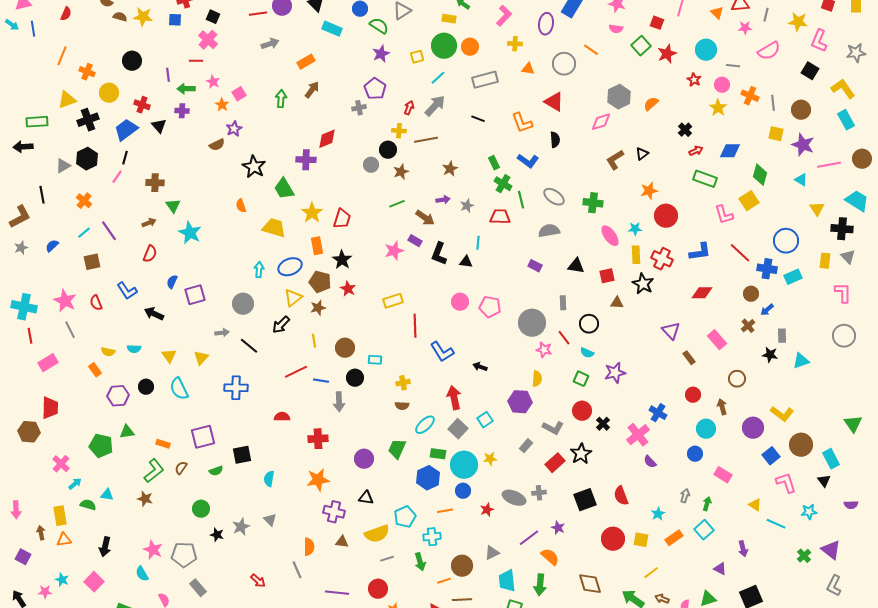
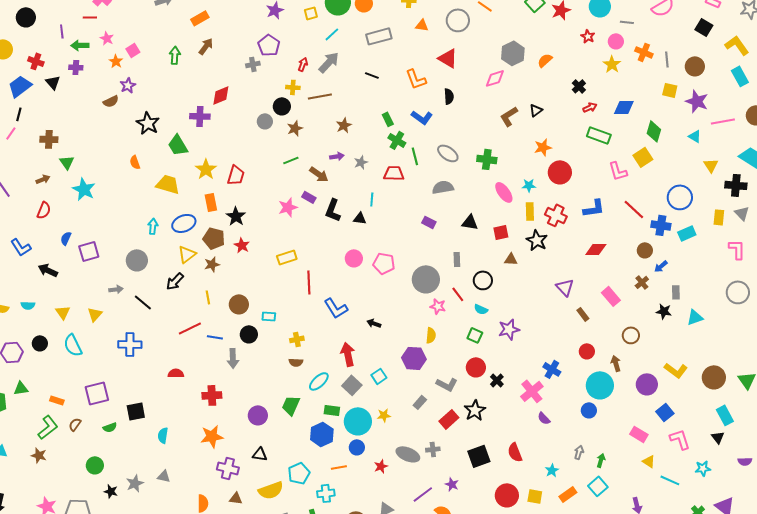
cyan circle: (706, 429) -> (600, 385), size x1.4
brown circle: (801, 445) -> (714, 377), moved
pink rectangle: (723, 475) -> (639, 434), moved
gray triangle: (270, 520) -> (164, 476), turned -32

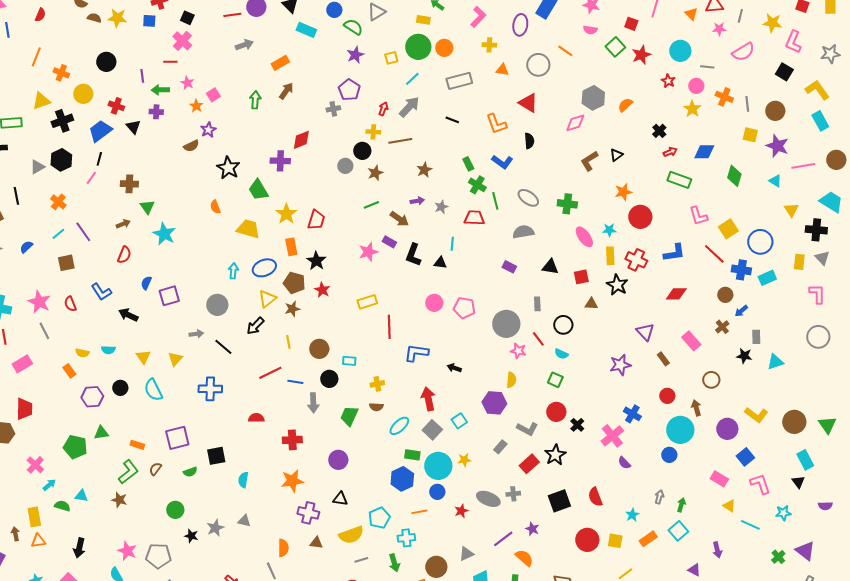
yellow square: (643, 157) -> (728, 229), moved
blue L-shape: (336, 308) -> (416, 353), turned 130
purple star: (509, 329) -> (620, 365), moved
green trapezoid: (291, 405) -> (349, 416), moved

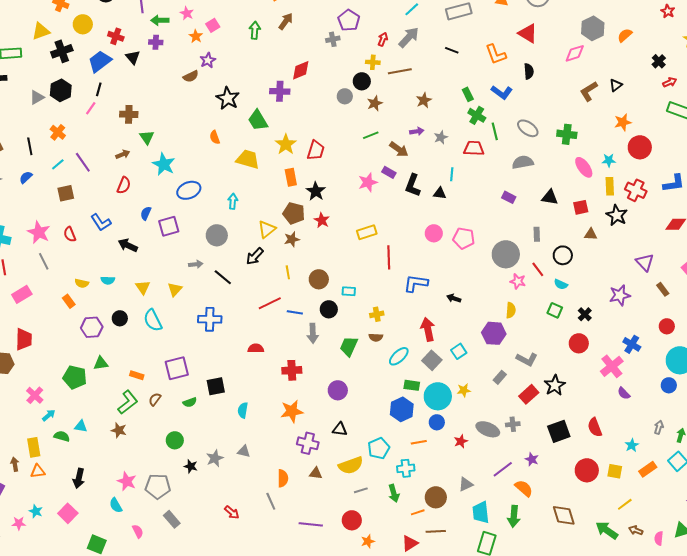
black line: (16, 196) -> (30, 146), moved
blue ellipse: (264, 268) -> (189, 190), moved
red circle: (556, 412) -> (579, 343), moved
black cross: (577, 425) -> (585, 314), moved

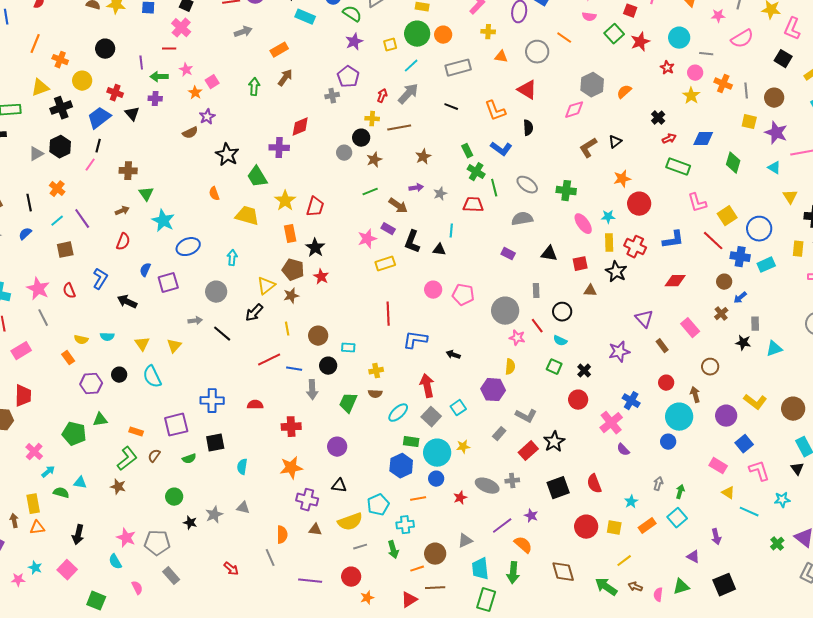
blue L-shape: (101, 222) -> (100, 279), turned -115
yellow rectangle: (367, 232) -> (385, 264), moved
blue cross: (210, 319) -> (212, 401), moved

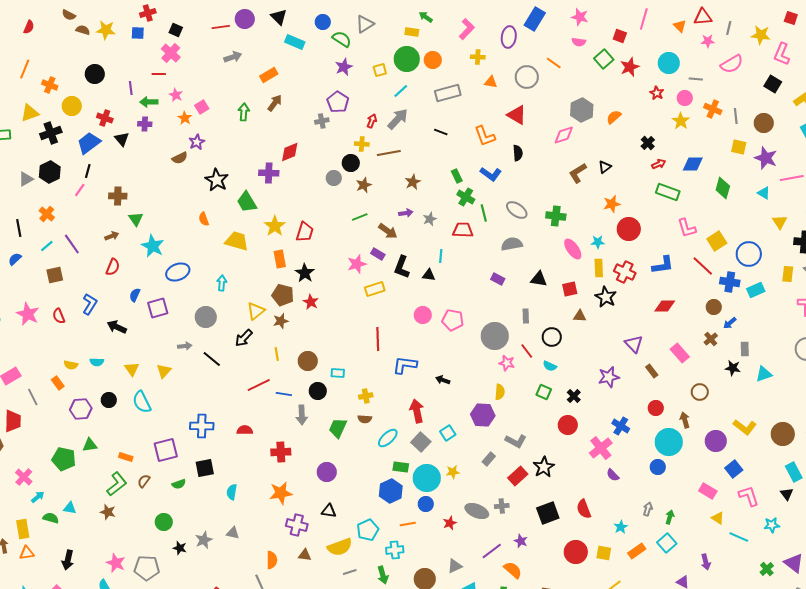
gray line: (43, 318) -> (33, 397), moved

